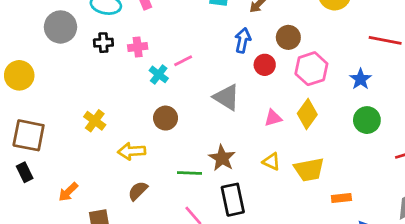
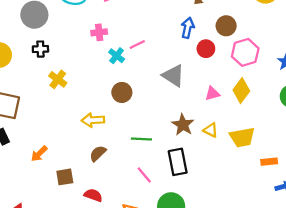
black cross: (103, 43) -> (40, 49), moved
yellow cross: (95, 121) -> (58, 79), moved
brown star: (222, 158) -> (183, 125), moved

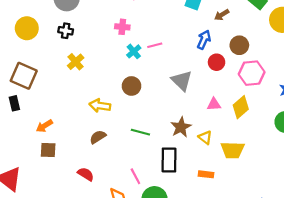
orange rectangle: (269, 162) -> (206, 174), moved
pink line: (144, 175) -> (135, 176), moved
brown square: (65, 177) -> (48, 150), moved

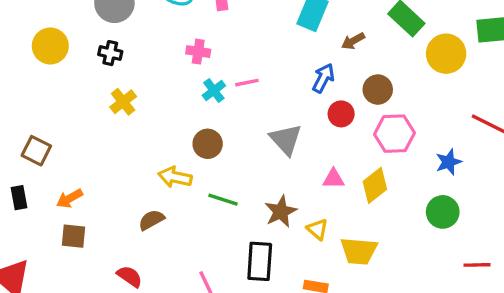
brown square: (24, 76) -> (36, 151), moved, size x0.7
black rectangle: (14, 103) -> (19, 198), moved
yellow arrow: (100, 106) -> (175, 177), moved
green line: (140, 132) -> (223, 200), moved

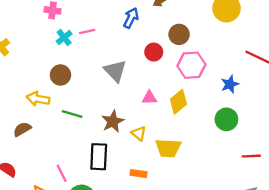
blue arrow: (323, 78) -> (131, 18), moved

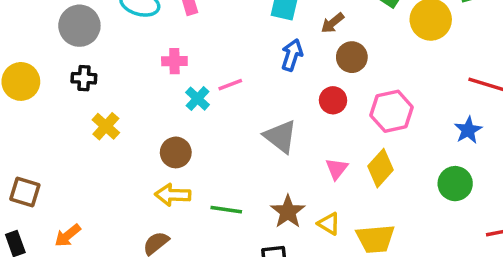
brown circle: (179, 34) -> (352, 57), moved
brown circle: (60, 75) -> (176, 152), moved
blue star: (230, 84) -> (468, 130), moved
pink triangle: (149, 98) -> (337, 169), turned -42

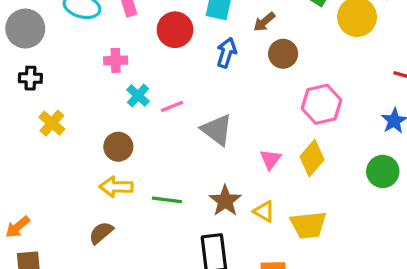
pink line: (230, 85) -> (172, 106), moved
red circle: (333, 100) -> (175, 30), moved, size x1.4

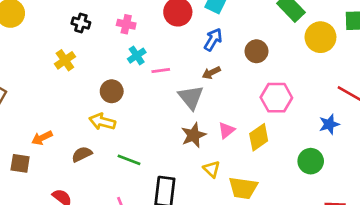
brown arrow: (264, 22) -> (211, 73), moved
black cross: (30, 78) -> (81, 23), moved
green line: (167, 200) -> (129, 160), moved
brown star: (225, 201) -> (194, 135), moved
orange arrow: (18, 227) -> (42, 138), moved

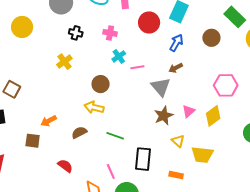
brown circle: (256, 51) -> (211, 38), moved

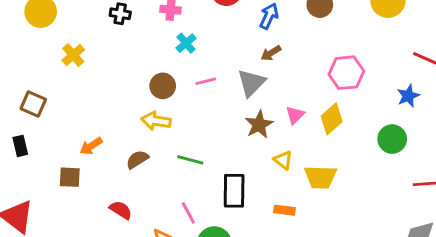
yellow cross: (64, 62) -> (73, 55), moved
pink line: (137, 67) -> (206, 81), moved
gray triangle: (161, 87) -> (251, 83), turned 30

